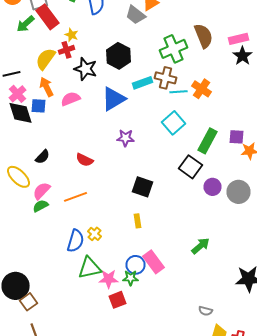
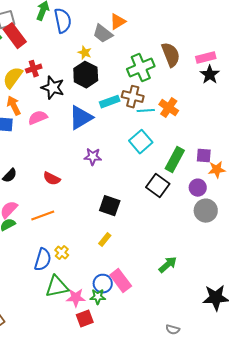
yellow star: (72, 35) -> (85, 53), moved
purple circle: (212, 187) -> (198, 188), moved
yellow rectangle: (138, 221) -> (105, 240), turned 48

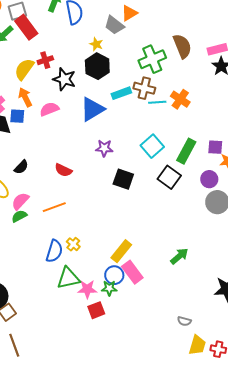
cyan square: (141, 142) -> (152, 146), moved
black square: (110, 206) -> (123, 179), moved
yellow rectangle: (105, 240) -> (121, 251), moved, size x1.6

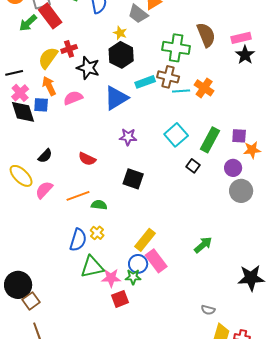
green cross: (152, 59) -> (176, 48), turned 32
black square: (169, 177) -> (193, 166), size x0.6
black square: (123, 179) -> (133, 179), moved
green semicircle: (19, 216) -> (99, 205), moved, turned 35

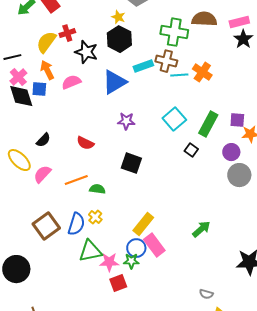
brown semicircle: (206, 35) -> (204, 19), turned -65
brown square: (31, 301) -> (46, 226), moved, size x1.5

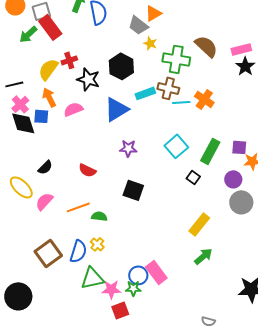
yellow star: (118, 17) -> (150, 43), moved
brown semicircle: (204, 19) -> (206, 46), turned 40
yellow rectangle: (143, 224) -> (199, 224), moved

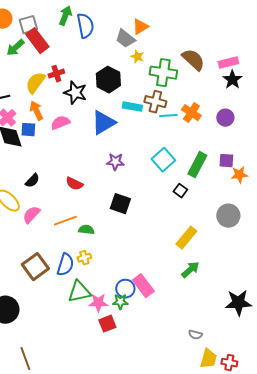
cyan rectangle: (145, 93) -> (132, 107), turned 30
purple circle: (233, 179) -> (225, 118), moved
yellow cross: (97, 244) -> (84, 258), turned 32

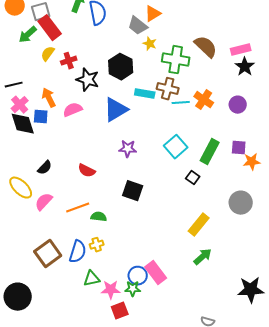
yellow semicircle: (35, 83) -> (48, 54), moved, size x0.7
green triangle: (79, 292) -> (92, 279), size x0.7

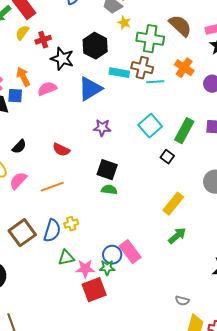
orange cross: (204, 100) -> (184, 68), moved
green semicircle: (99, 217) -> (109, 190), moved
red square: (120, 311) -> (94, 290), size x1.4

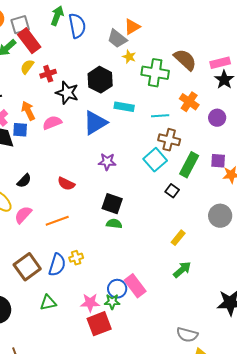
brown cross: (142, 68) -> (169, 140), moved
yellow rectangle: (173, 204) -> (178, 238), size x0.7
green triangle: (66, 258) -> (48, 303), moved
gray semicircle: (182, 301) -> (187, 335), size x1.5

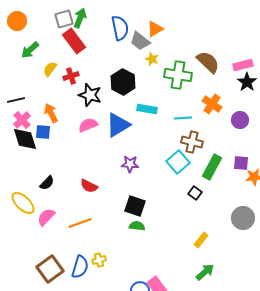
gray square: (20, 25) -> (64, 19), moved
blue semicircle: (77, 26) -> (120, 28), moved
red rectangle: (29, 41) -> (74, 41), moved
pink semicircle: (52, 123) -> (88, 125), moved

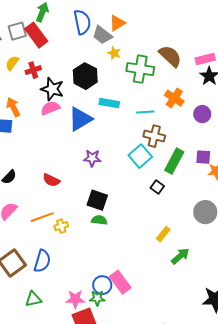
gray square: (64, 19) -> (17, 31), moved
pink semicircle: (88, 125) -> (50, 108), moved
yellow cross: (99, 260) -> (61, 226), moved
green arrow: (205, 272) -> (180, 256), moved

